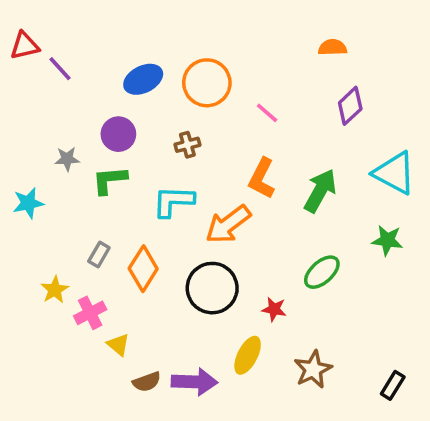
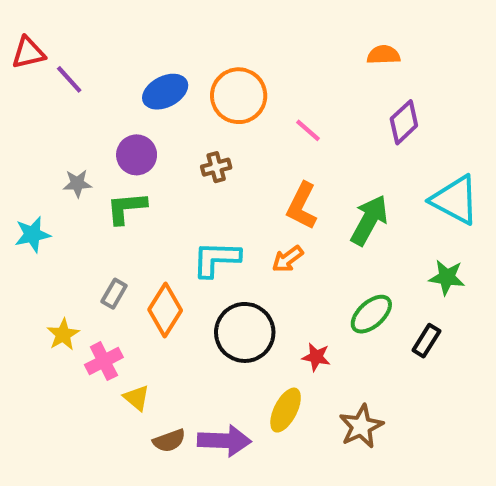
cyan L-shape: (173, 201) -> (216, 259), moved
orange arrow: (228, 224) -> (288, 259), moved, size x0.6
black rectangle: (393, 385) -> (426, 341), moved

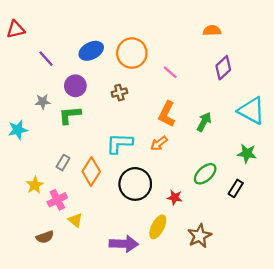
purple line: (69, 79) -> (46, 59), moved
green arrow: (369, 220) -> (204, 122), size x0.7
brown semicircle: (169, 441) -> (45, 237), moved

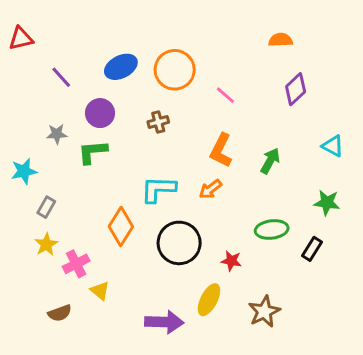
cyan triangle: (251, 111) -> (333, 146), size x0.6
gray rectangle: (63, 163) -> (46, 207), moved
green ellipse: (205, 174) -> (272, 229), turned 35

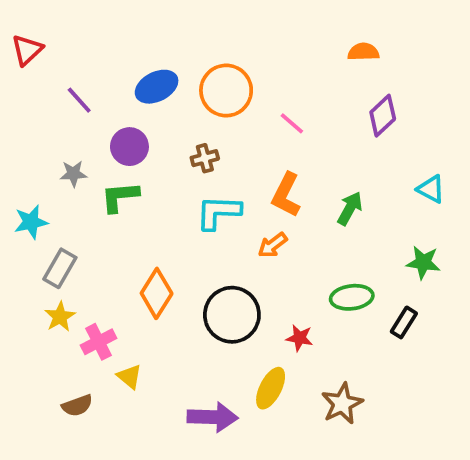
red triangle: (21, 38) -> (27, 50), turned -30
cyan L-shape: (158, 189) -> (218, 212), moved
gray rectangle: (46, 207) -> (60, 268), size x1.4

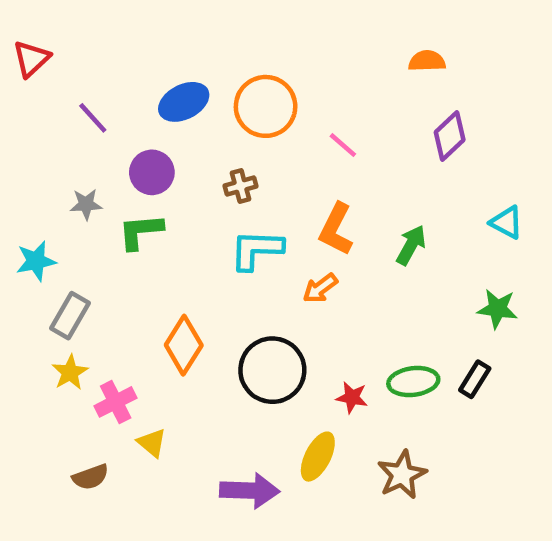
green ellipse: (352, 297) -> (413, 382), moved

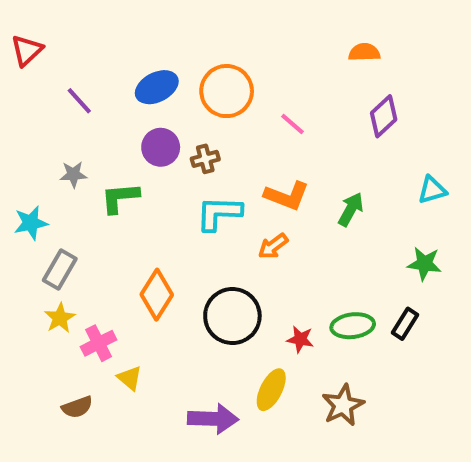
purple circle: (152, 172) -> (161, 147), moved
cyan triangle: (507, 222) -> (432, 190), turned -44
orange L-shape: (336, 229) -> (287, 196), turned -96

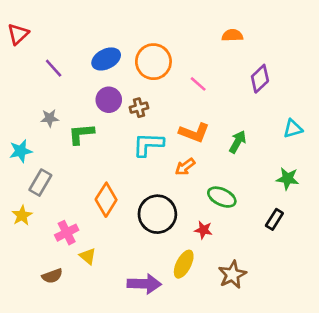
orange semicircle: (364, 52) -> (232, 35), moved
yellow star: (60, 318) -> (22, 215), moved
green ellipse: (353, 326) -> (222, 197), moved, turned 32

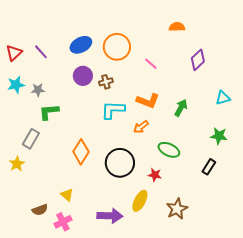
red triangle: (18, 34) -> (14, 53), moved
green L-shape: (81, 134) -> (49, 112), moved
cyan star: (21, 151) -> (16, 85), moved
pink cross: (67, 233) -> (63, 222), moved

